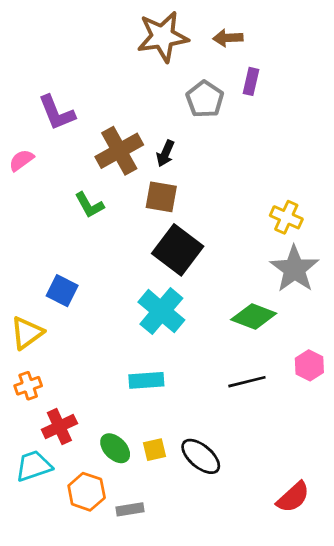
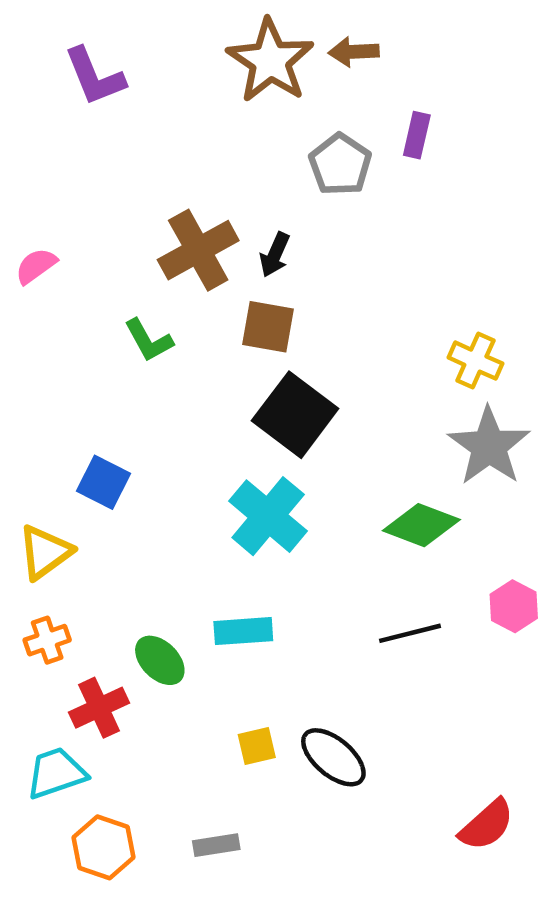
brown star: (163, 37) -> (270, 61), turned -30
brown arrow: (228, 38) -> (354, 52), moved
purple L-shape: (57, 113) -> (94, 77), moved
green ellipse: (115, 448) -> (160, 660), moved
orange hexagon: (87, 492) -> (104, 847), moved

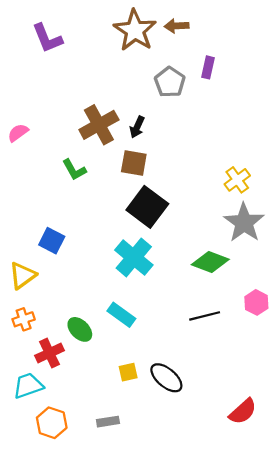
yellow cross: (475, 361) -> (237, 180), turned 30
cyan rectangle: (243, 631) -> (121, 315), turned 40

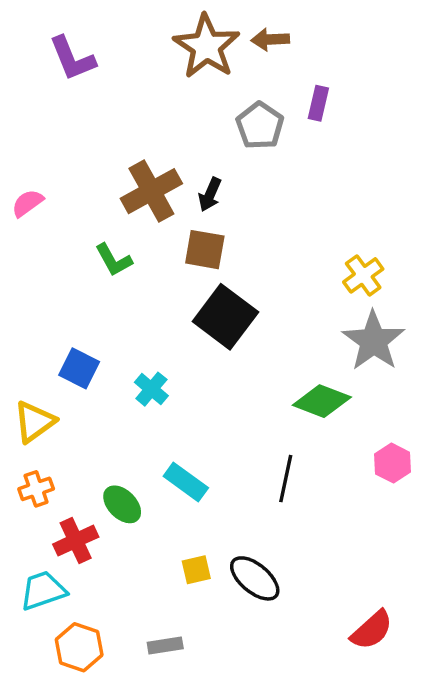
cyan cross: (134, 257) -> (151, 389), moved, size x0.6
black line: (205, 316) -> (286, 479), moved, turned -64

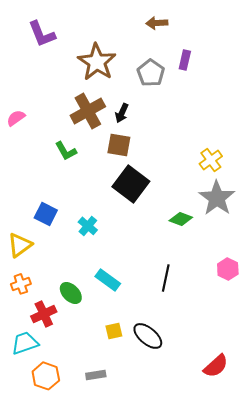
brown star: (207, 46) -> (97, 62), moved
green diamond: (322, 401) -> (181, 219), moved, size x0.7

